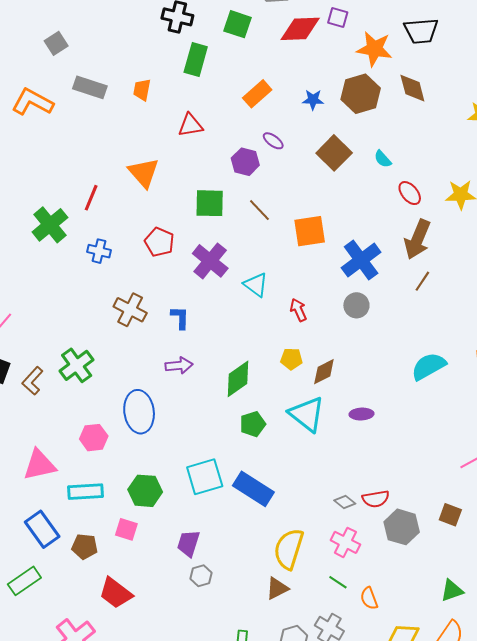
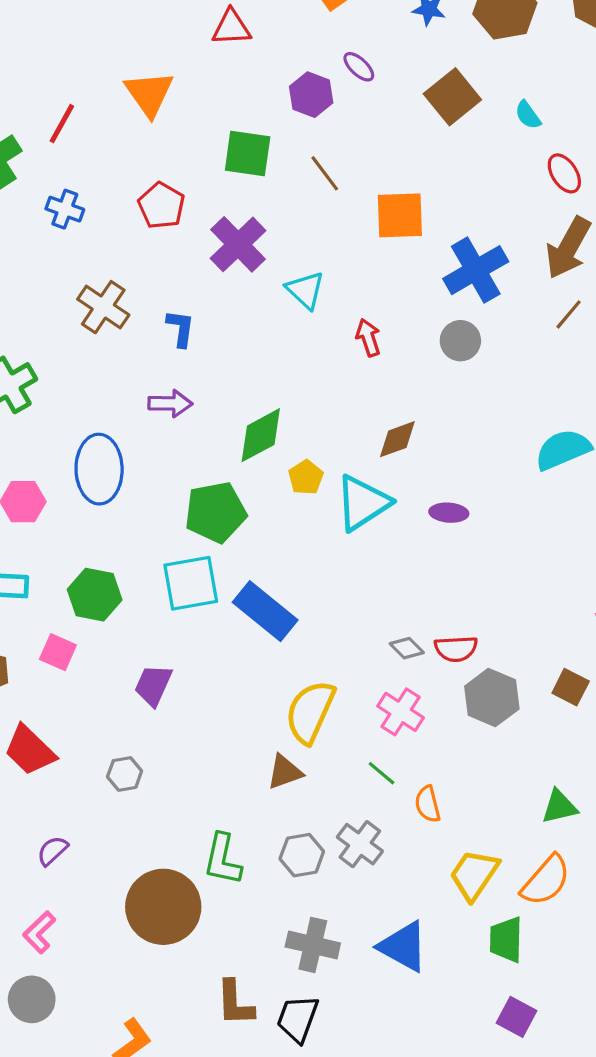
yellow pentagon: (291, 359) -> (306, 477), moved, turned 30
cyan triangle: (307, 414) -> (363, 503), turned 42
green pentagon: (253, 424) -> (216, 512), moved, size x1.5
gray hexagon: (201, 576) -> (125, 774), moved

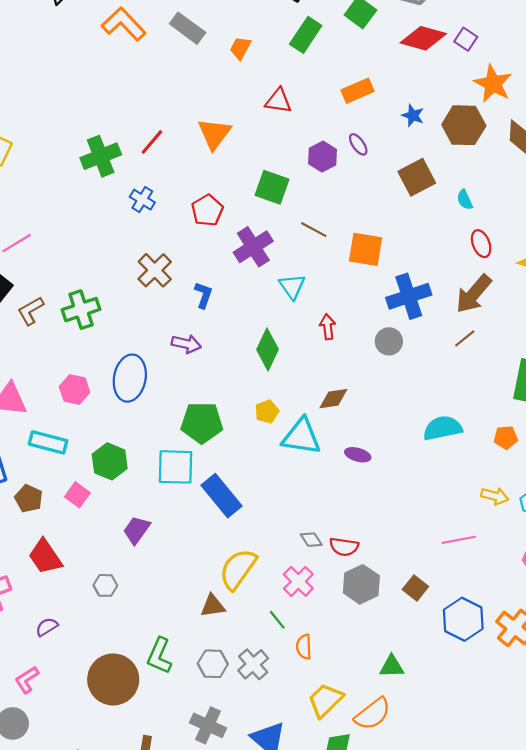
brown line: (325, 173) -> (314, 230), moved, turned -36
green diamond: (261, 435) -> (267, 349), moved, turned -48
cyan triangle: (363, 503) -> (301, 437), turned 30

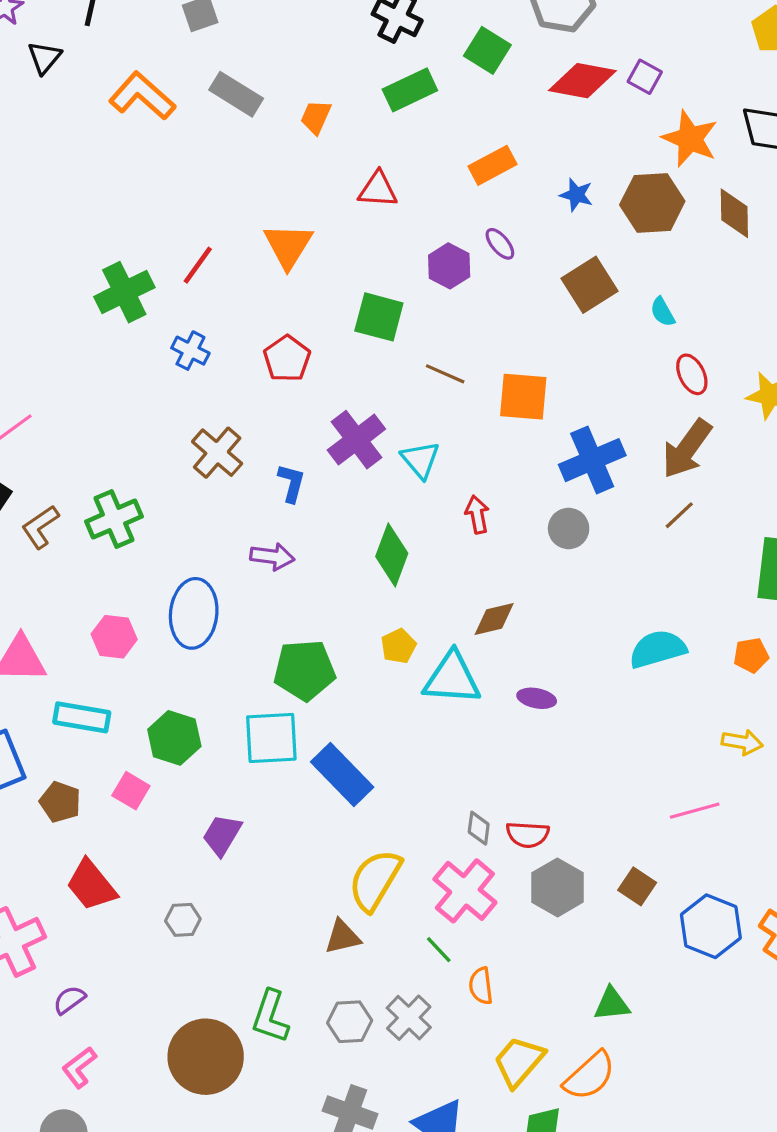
green rectangle: (306, 35) -> (410, 90), turned 36
purple cross: (253, 247) -> (356, 440), moved
gray diamond: (311, 540) -> (479, 828), turned 45
pink cross: (298, 581) -> (465, 891), size x1.4
purple semicircle: (47, 627) -> (69, 1000), moved

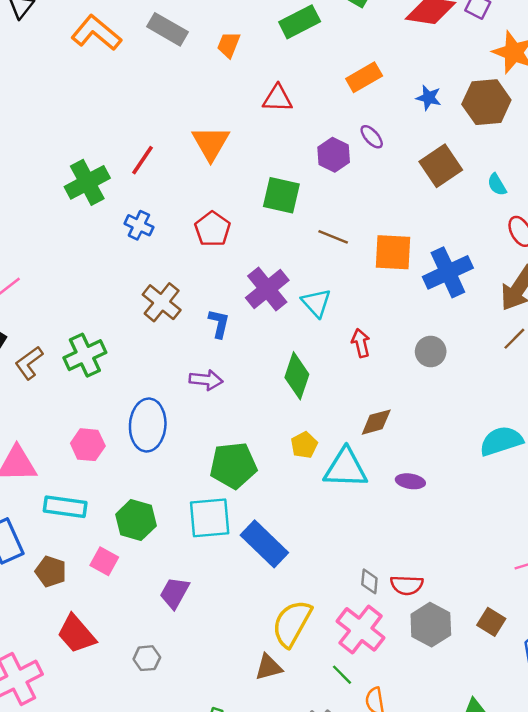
blue cross: (592, 460) -> (448, 272), moved

